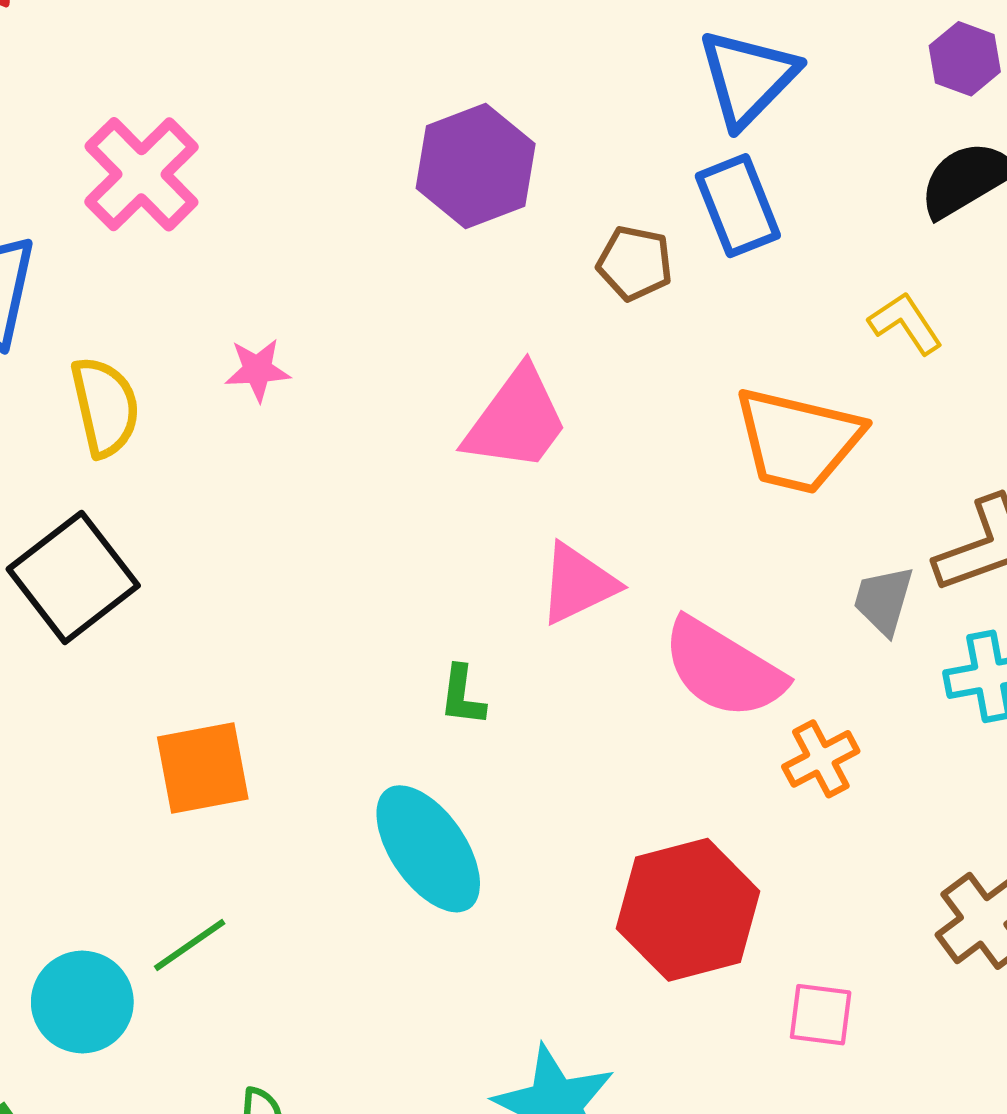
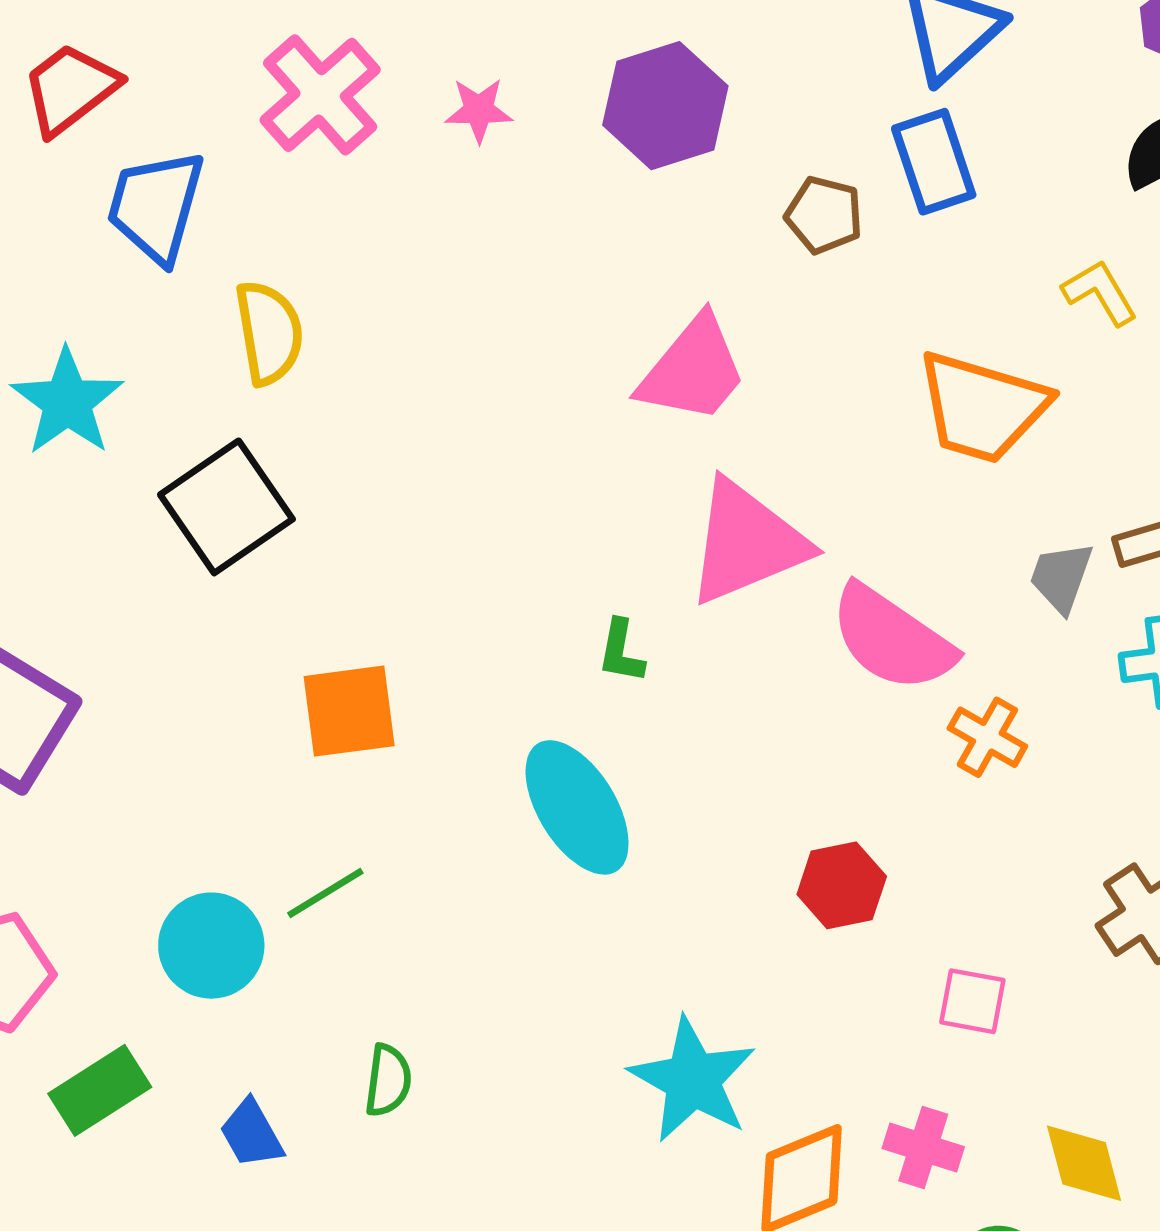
pink star: (257, 370) -> (479, 110), moved
pink triangle: (578, 584) -> (747, 542), size x1.5
orange cross: (821, 759) -> (987, 737), turned -36
red hexagon: (688, 910) -> (842, 885), size x0.6

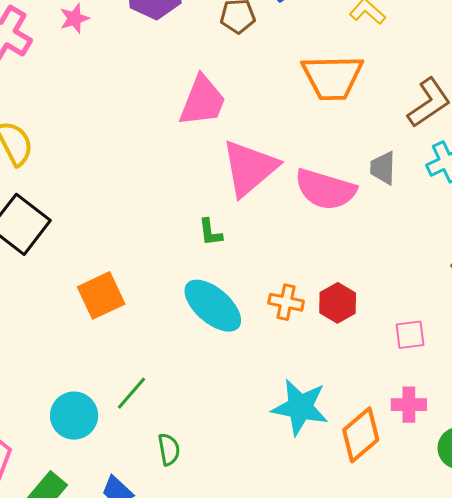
gray trapezoid: (1061, 577) -> (383, 168), moved
orange cross: (987, 737) -> (286, 302), moved
green line: (325, 893) -> (131, 393), moved

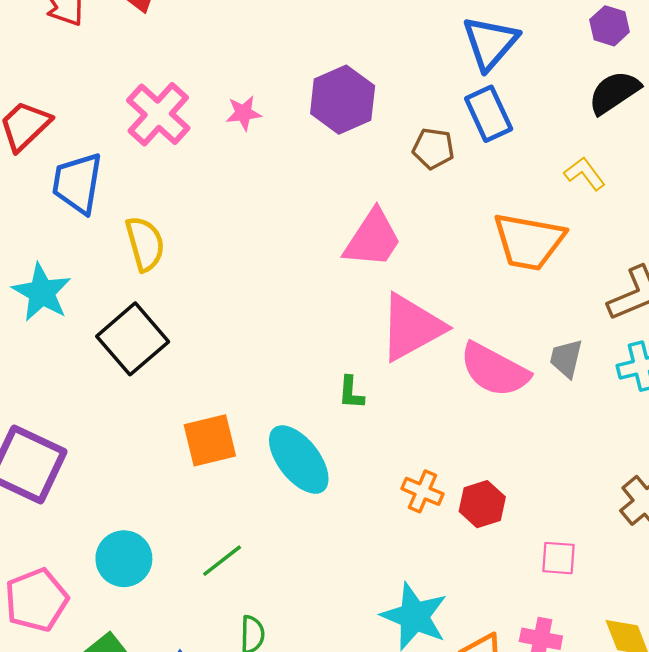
cyan ellipse: (213, 306) -> (299, 460), moved
cyan circle: (74, 416) -> (124, 559), moved

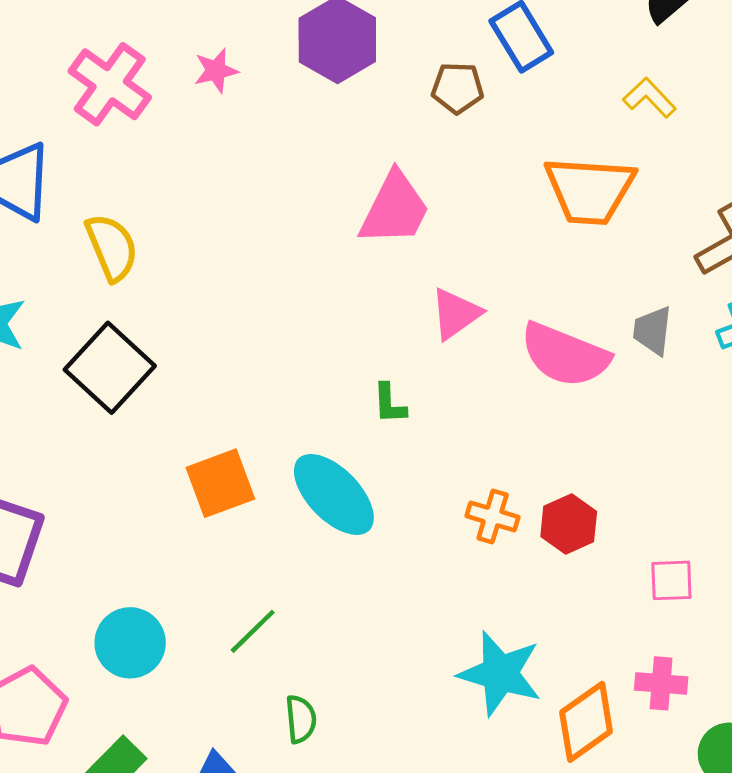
pink triangle: (412, 327) -> (456, 314), size x0.6

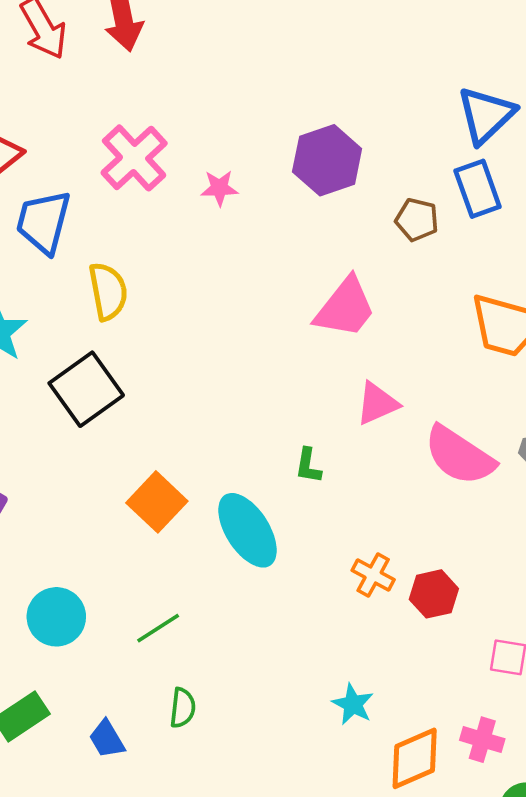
pink star: (216, 71) -> (219, 188), moved
orange square: (220, 483) -> (157, 502), turned -38
cyan star: (500, 673) -> (353, 704), size x0.6

